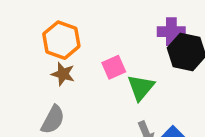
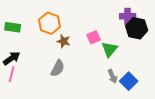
orange hexagon: (61, 40) -> (50, 23), moved

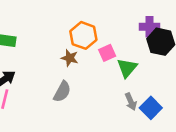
orange hexagon: (50, 23) -> (83, 35), moved

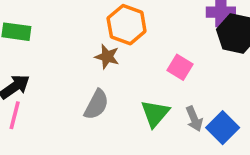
pink square: (107, 53) -> (180, 67), moved, turned -35
green triangle: (127, 68) -> (155, 113), moved

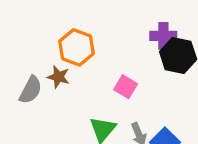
gray semicircle: (96, 105) -> (31, 90), moved

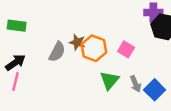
orange hexagon: (76, 47) -> (94, 48), moved

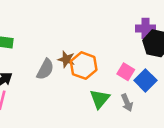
pink square: (126, 49) -> (126, 72), moved
blue square: (155, 90) -> (145, 80), moved

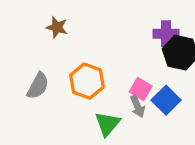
brown star: (66, 59) -> (57, 27), moved
gray arrow: (127, 103) -> (138, 106), moved

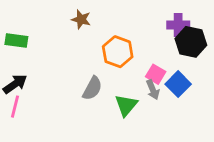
orange hexagon: (87, 81) -> (118, 52), moved
gray semicircle: (38, 86) -> (92, 88), moved

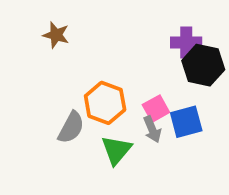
orange hexagon: (118, 52) -> (105, 103), moved
pink square: (156, 74) -> (156, 109), turned 30
blue square: (178, 84) -> (186, 122), turned 30

